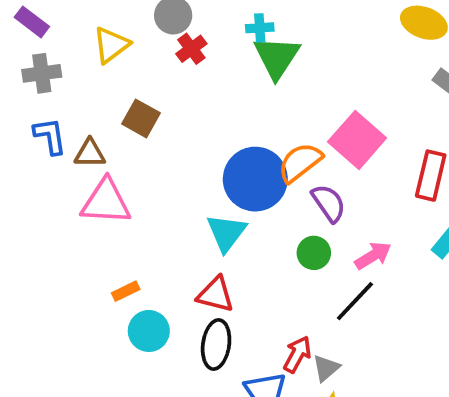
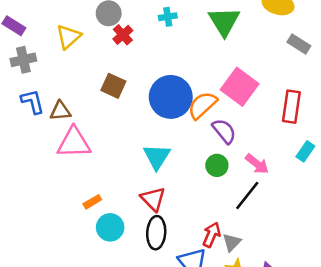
green triangle: (277, 57) -> (224, 21), moved
brown square: (141, 118) -> (113, 86), moved
blue circle: (255, 179) -> (171, 97), moved
pink arrow: (373, 256) -> (257, 164), turned 75
red triangle: (216, 294) -> (153, 199), turned 36

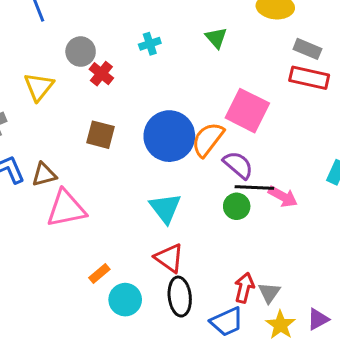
green triangle: (224, 21) -> (216, 38), size x0.6
red rectangle: (291, 107) -> (309, 78), moved, turned -76
black line: (247, 196) -> (254, 188), moved, turned 64

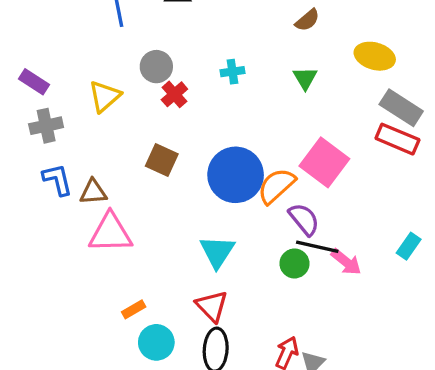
gray rectangle: (307, 49) -> (401, 108), size x1.4

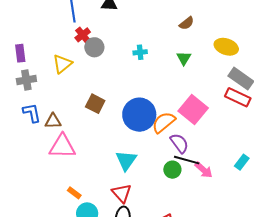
purple rectangle: (34, 82) -> (20, 53), turned 48
red cross: (174, 94) -> (83, 35), moved
orange rectangle: (134, 309) -> (74, 193), turned 64

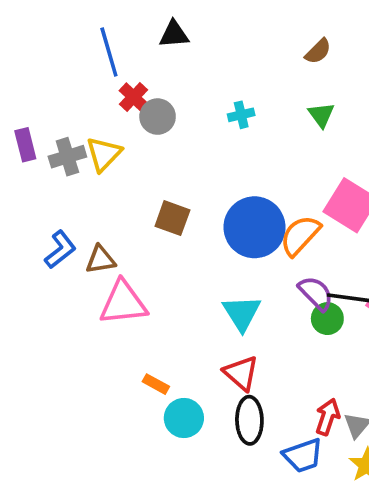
gray cross: (26, 80) -> (67, 157), moved
blue L-shape: (32, 113) -> (60, 250), turned 70
purple semicircle: (179, 143) -> (316, 293), moved

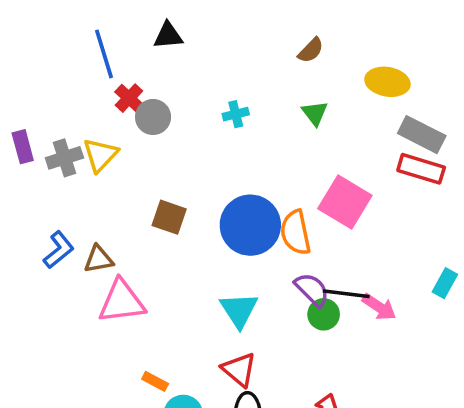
orange semicircle: (300, 235) -> (296, 233), turned -54

